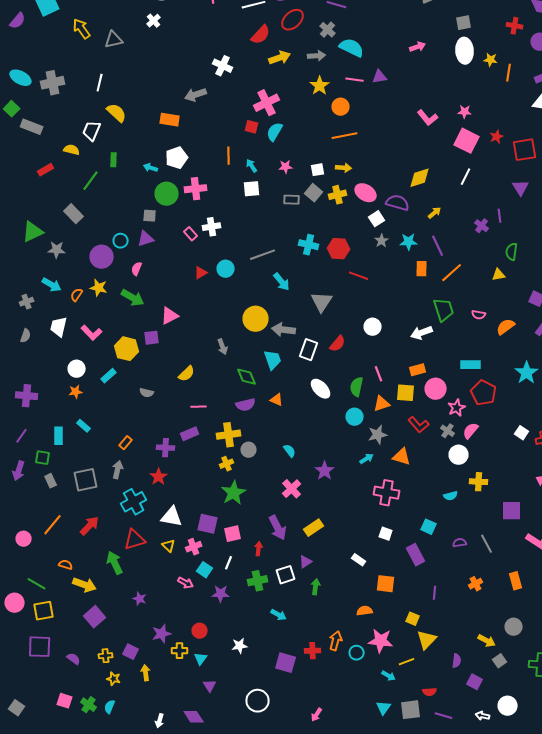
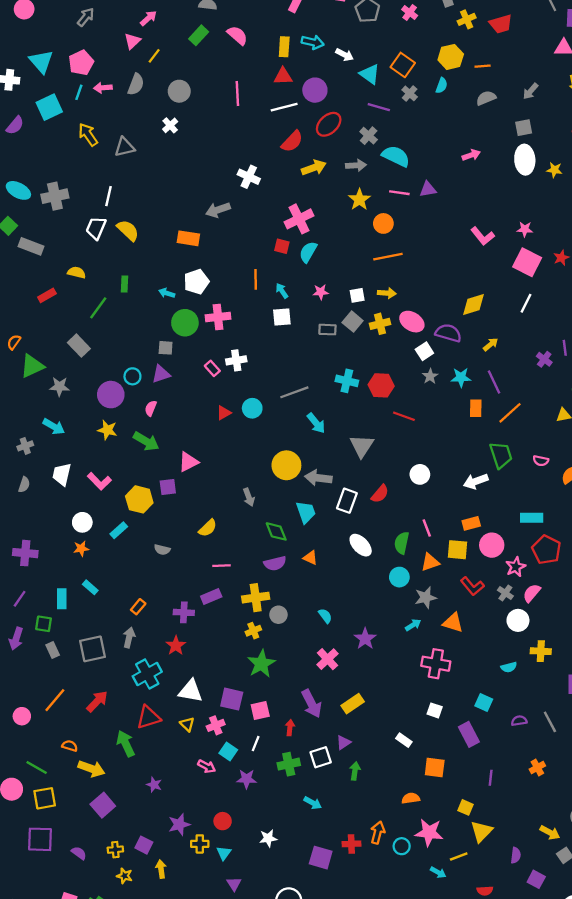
white trapezoid: (92, 131) -> (96, 228), moved
orange semicircle: (77, 295) -> (14, 342), moved

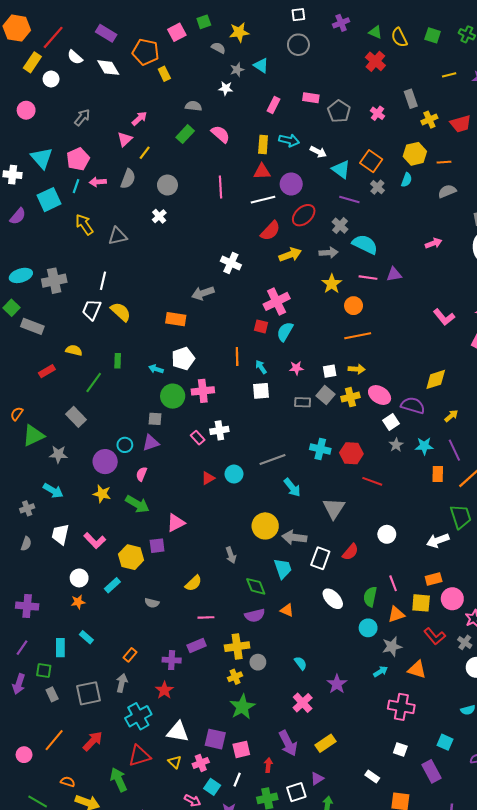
cyan ellipse: (18, 190) -> (21, 275), turned -45

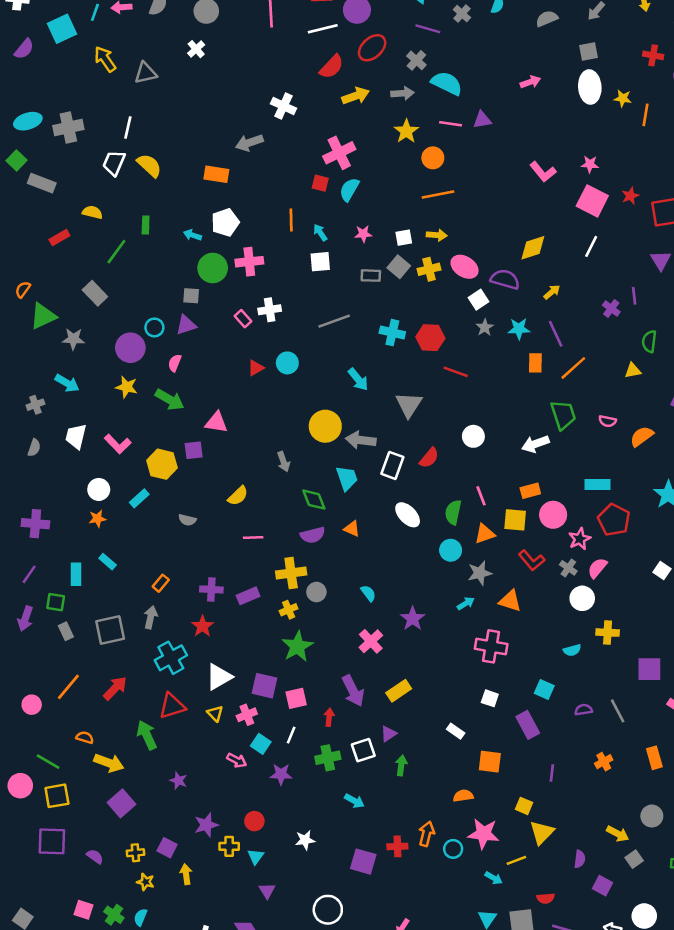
gray line: (272, 459) -> (334, 321), moved
pink triangle: (176, 523) -> (216, 422), turned 36
purple rectangle: (197, 646) -> (248, 596), moved
white triangle: (178, 732) -> (219, 677), turned -40

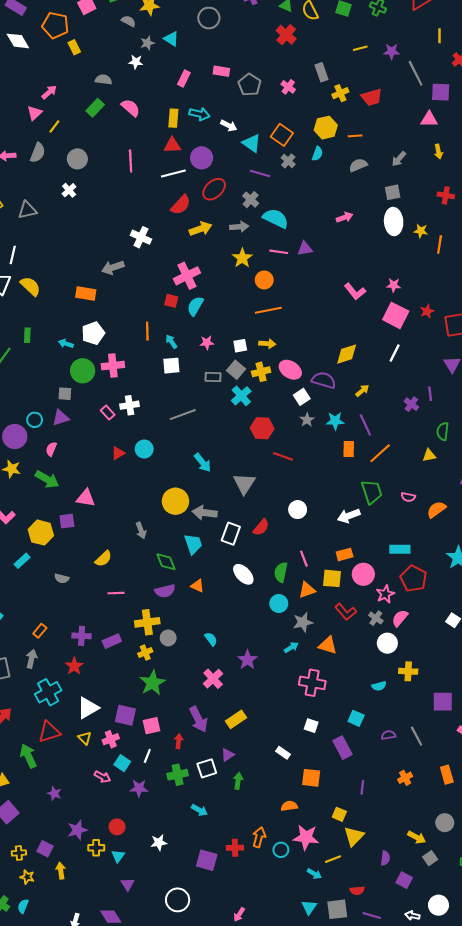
cyan cross: (392, 333) -> (241, 396), moved, turned 36

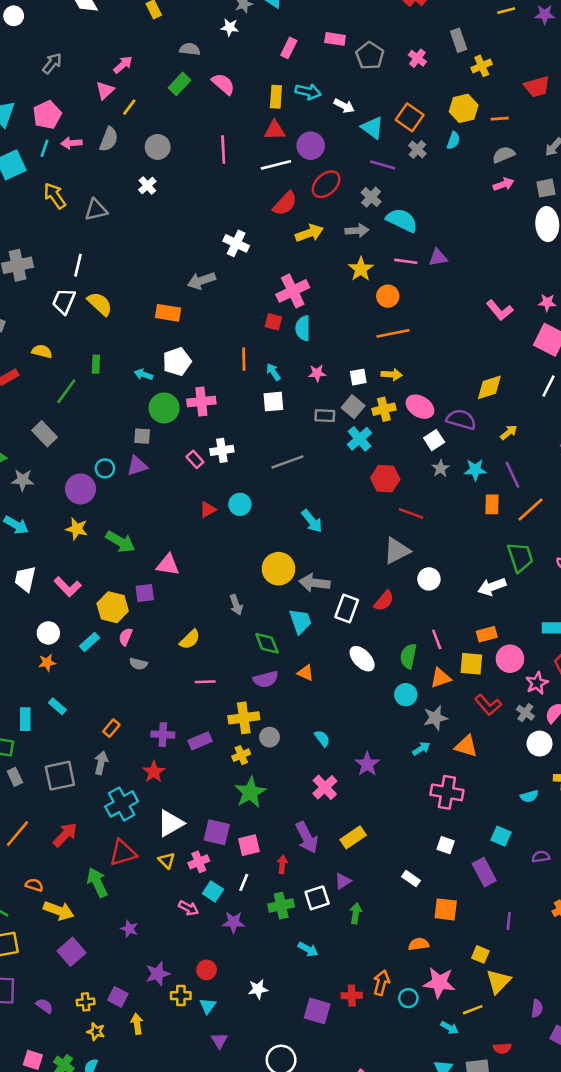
red trapezoid: (372, 97) -> (537, 86), moved
pink arrow: (345, 217) -> (504, 184), moved
cyan semicircle: (195, 306) -> (303, 328), turned -30
pink semicircle: (51, 449) -> (125, 637), moved
gray triangle: (244, 483) -> (397, 551), moved, turned 30

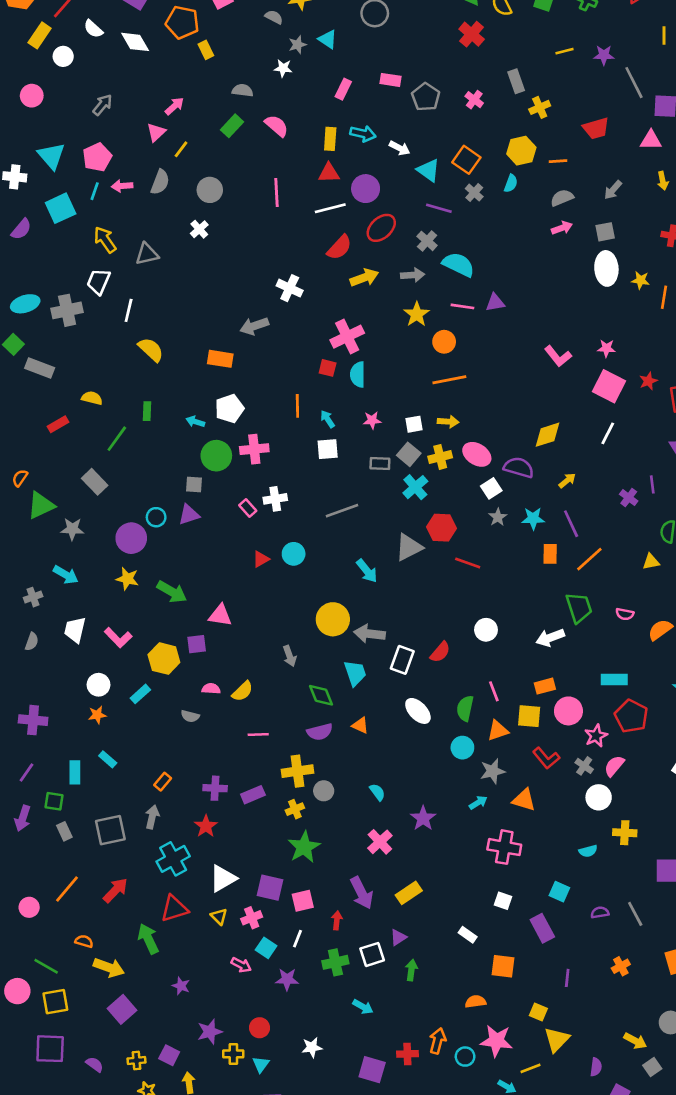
white trapezoid: (64, 301) -> (99, 282), moved
gray triangle: (397, 551) -> (409, 547), moved
pink semicircle: (125, 637) -> (211, 689), moved, turned 72

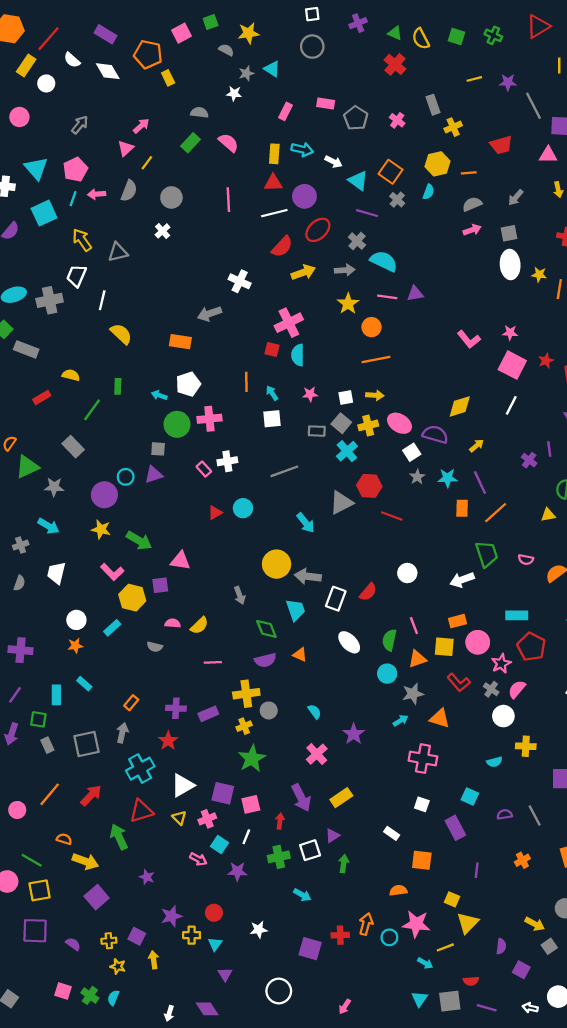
pink L-shape: (118, 638) -> (112, 572), moved

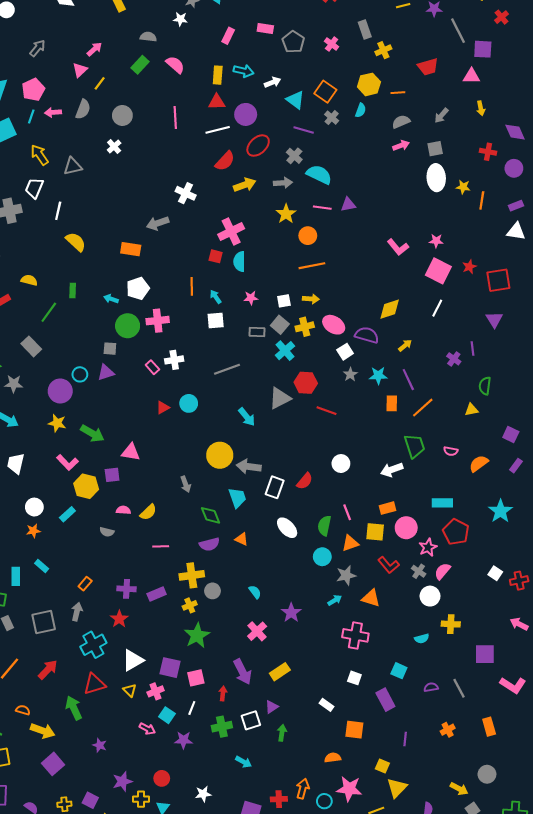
white arrow: (334, 162) -> (273, 82), turned -49

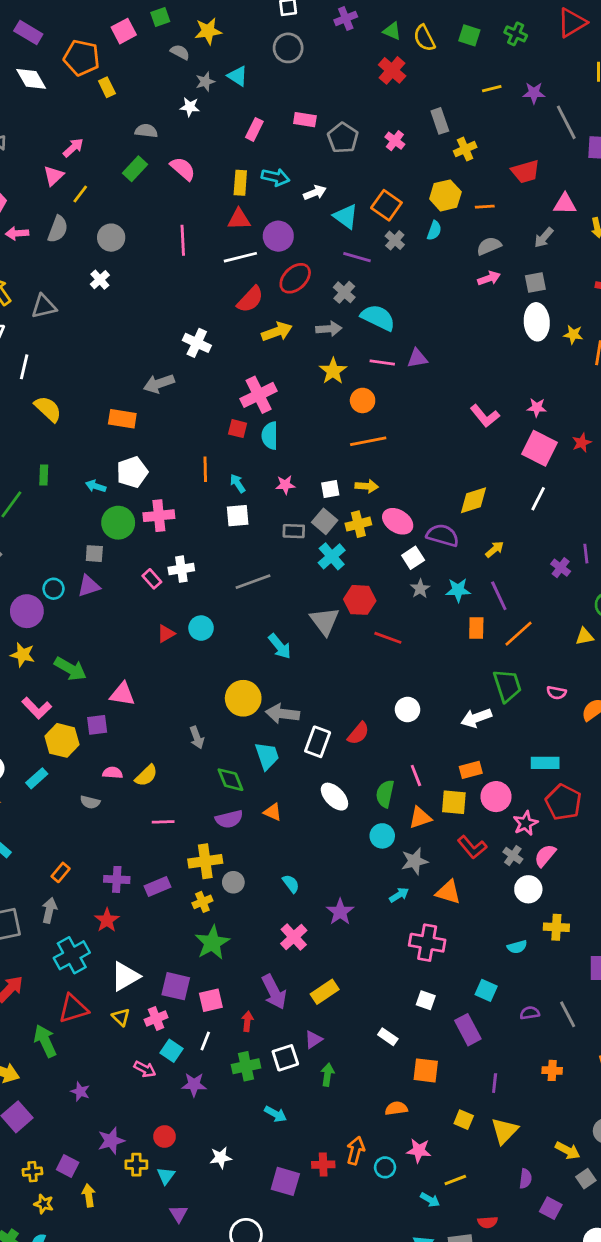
pink triangle: (471, 76) -> (565, 204), moved
gray triangle: (280, 398) -> (325, 621), turned -40
orange cross: (448, 730) -> (552, 1070), turned 32
yellow triangle: (397, 788) -> (504, 1131), moved
pink star: (349, 789) -> (419, 1151), size x0.7

